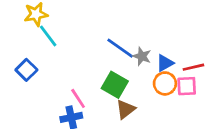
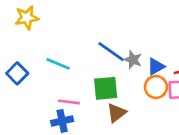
cyan line: (48, 36) -> (58, 64), moved, turned -30
green square: (115, 85) -> (106, 88), turned -35
pink line: (78, 98) -> (69, 102), turned -50

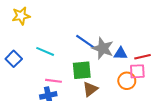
gray star: (133, 60) -> (103, 48), size x1.5
blue triangle: (156, 67) -> (121, 54), turned 32
orange circle: (156, 87) -> (127, 81), moved

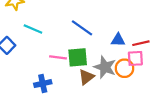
gray star: (103, 48) -> (105, 67), moved
cyan line: (45, 51) -> (33, 29), moved
pink line: (53, 81) -> (58, 57), moved

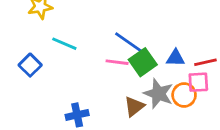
pink line: (58, 57) -> (117, 62), moved
green square: (78, 57) -> (143, 62), moved, turned -30

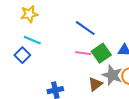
blue line: (128, 42) -> (85, 28), moved
cyan line: (64, 44) -> (32, 40), moved

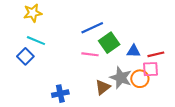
blue line: (85, 28) -> (92, 28), turned -60
green square: (101, 53) -> (109, 43), moved

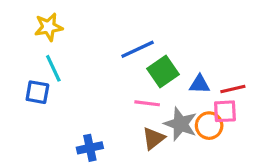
cyan line: (36, 41) -> (53, 68), turned 42
pink line: (90, 54) -> (147, 103), moved
blue square: (25, 56) -> (37, 92), turned -35

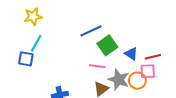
cyan line: (53, 68) -> (36, 43), turned 54
blue triangle: (200, 84) -> (131, 54), turned 32

